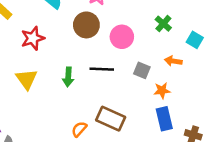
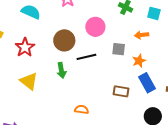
brown circle: (86, 25) -> (64, 40), moved
brown rectangle: (111, 119) -> (121, 91), moved, size x0.7
orange semicircle: (79, 129) -> (82, 110), turned 72

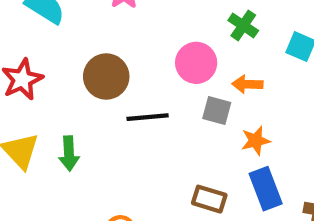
pink circle: (95, 27) -> (196, 63), moved
orange arrow: (142, 35) -> (247, 84), moved
green arrow: (61, 70) -> (69, 153), moved

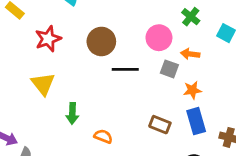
green arrow: (69, 153) -> (72, 113), moved

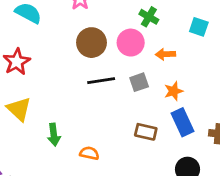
green cross: (191, 17) -> (149, 17), moved
brown circle: (101, 41) -> (91, 43), moved
gray square: (169, 69) -> (139, 82), moved, turned -30

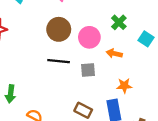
green cross: (149, 17) -> (119, 22), moved
orange star: (174, 91) -> (124, 86), moved

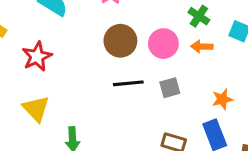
orange arrow: (114, 53) -> (202, 47), moved

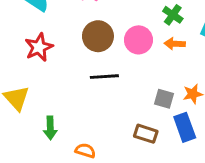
red star: (37, 57) -> (39, 47), moved
gray square: (170, 88) -> (164, 99), moved, turned 30

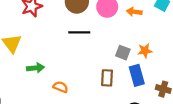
green arrow: (50, 128) -> (35, 68), turned -98
brown rectangle: (146, 134) -> (107, 78), turned 70

